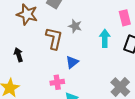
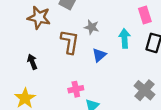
blue triangle: (72, 62) -> (99, 55), moved

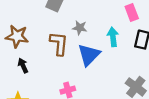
brown star: (39, 18) -> (17, 36), moved
blue triangle: (99, 55) -> (89, 55), size x1.6

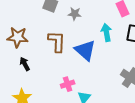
gray star: (80, 28) -> (75, 14), moved
blue triangle: (89, 55) -> (85, 50), turned -30

